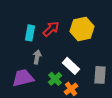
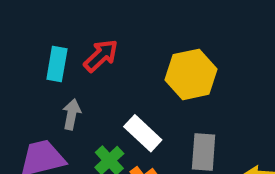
yellow hexagon: (82, 29) -> (191, 74), moved

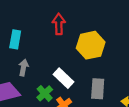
red arrow: (101, 56) -> (59, 24), moved, turned -48

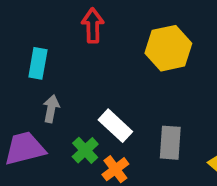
red arrow: (59, 24) -> (93, 25), moved
yellow hexagon: (91, 45) -> (168, 48), moved

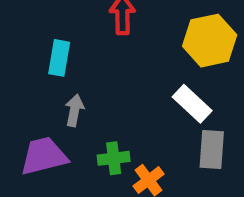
white rectangle: (115, 126) -> (192, 104), moved
green cross: (85, 150) -> (114, 158), turned 36

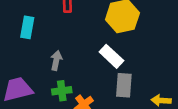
gray arrow: (74, 110) -> (56, 60), moved

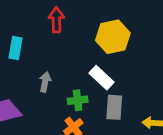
green cross: (62, 91) -> (78, 100), moved

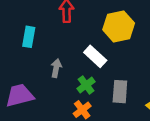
white rectangle: (102, 78) -> (95, 56), moved
green cross: (78, 100) -> (86, 85), turned -30

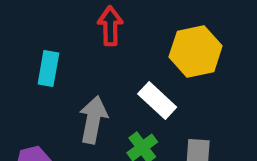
gray arrow: (56, 68) -> (93, 120), size x1.5

